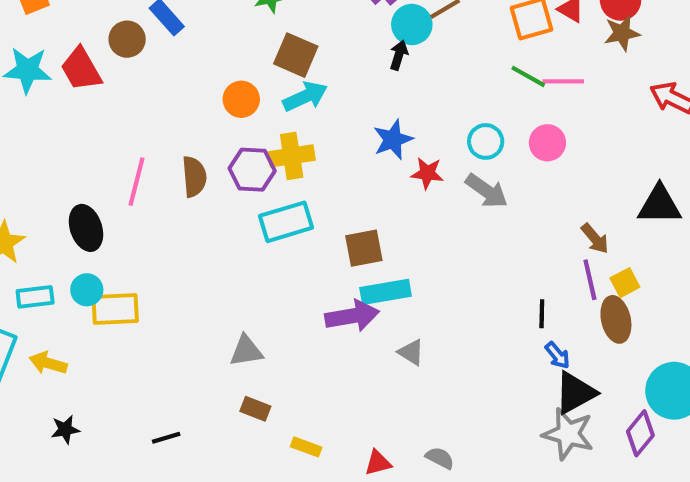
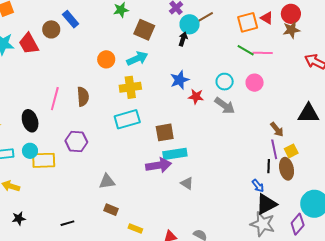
brown square: (296, 55) -> (144, 30), moved
purple hexagon: (252, 170) -> (76, 141), moved
black line: (542, 314) -> (269, 166), moved

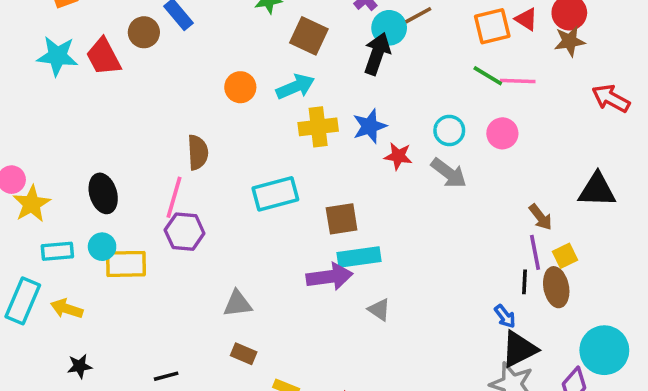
black arrow: (183, 39) -> (377, 54), size x1.6
yellow cross: (130, 87) -> (318, 127), moved
pink line: (55, 99) -> (174, 197), moved

